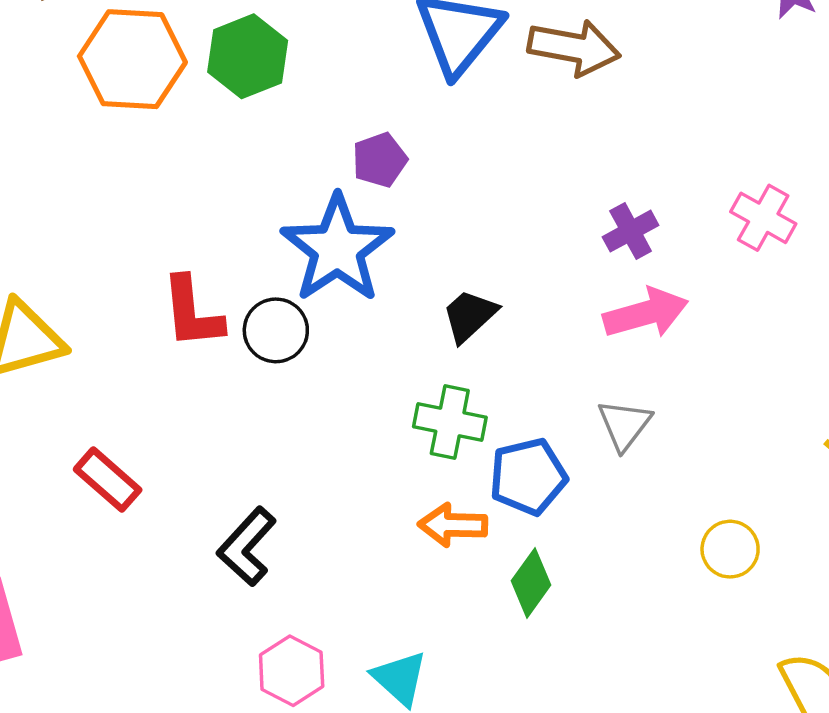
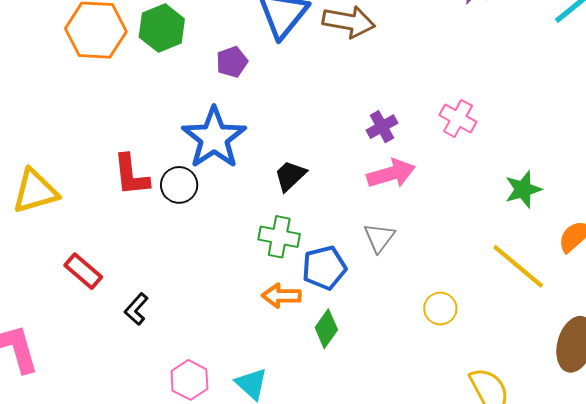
purple pentagon: (380, 160) -> (232, 62), moved
black L-shape: (247, 547) -> (136, 309), moved, size x0.7

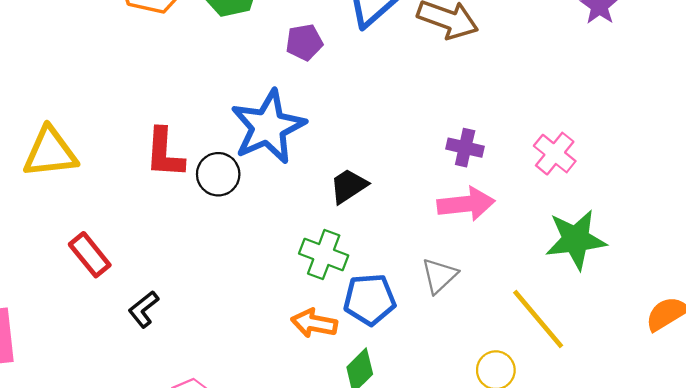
purple cross: (382, 127) -> (465, 148), turned 32
green star: (523, 189) -> (576, 240), moved, size x1.4
yellow line: (518, 266) -> (538, 319), moved

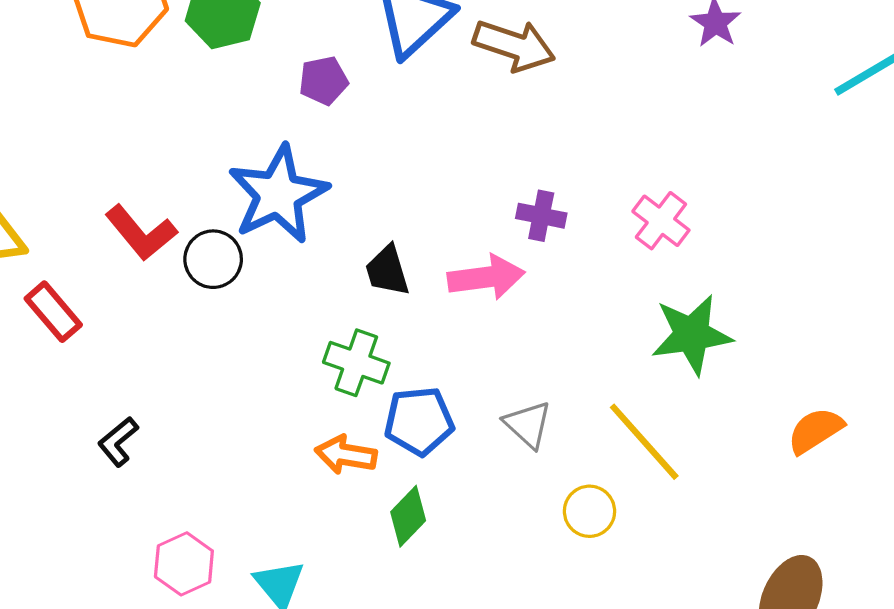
red L-shape: (165, 153) -> (141, 233), turned -42
black trapezoid: (349, 186) -> (387, 271), turned -72
pink arrow: (466, 204) -> (486, 277), moved
red rectangle: (90, 255) -> (53, 312), moved
gray triangle: (439, 276) -> (528, 425), moved, turned -33

